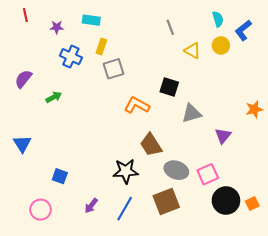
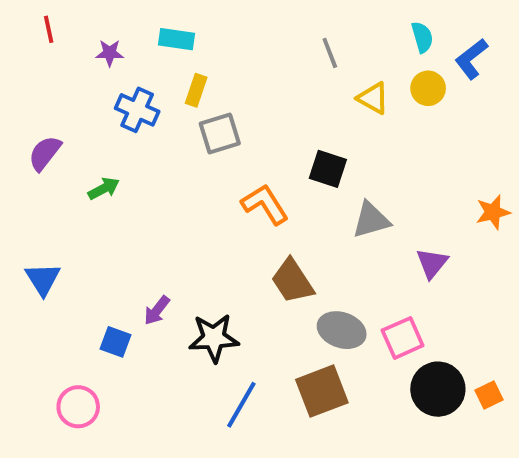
orange L-shape: (137, 105) -> (265, 204), turned 30
black star: (126, 171) -> (214, 338), moved
purple arrow: (91, 206) -> (157, 310), moved

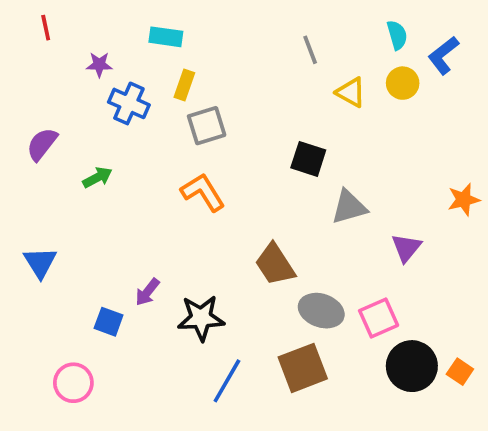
purple star: (110, 53) -> (99, 65), moved
orange L-shape: (265, 204) -> (203, 192), moved
orange square: (489, 395) -> (460, 372), turned -30

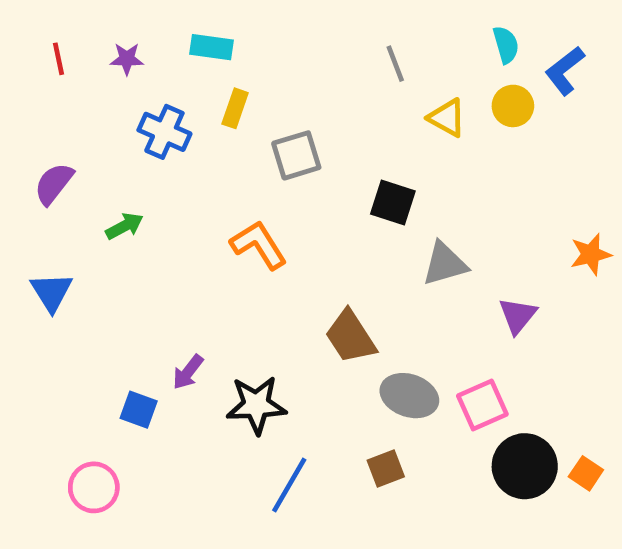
red line: (46, 28) -> (58, 59), moved
purple star: (99, 65) -> (127, 59), moved
gray square: (207, 126) -> (296, 155), moved
blue triangle: (40, 263) -> (51, 292), moved
brown square: (303, 368) -> (386, 469), size x0.6

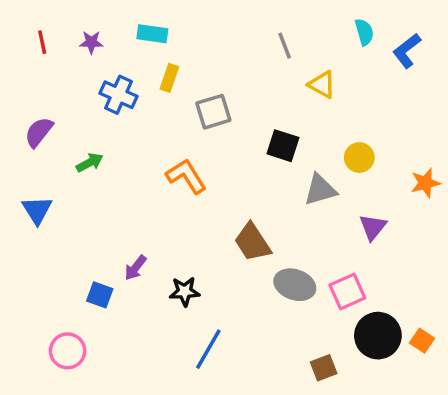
yellow circle: (513, 106) -> (359, 158), moved
black star: (256, 405) -> (185, 291), size x0.7
brown square: (386, 469) -> (324, 368), moved

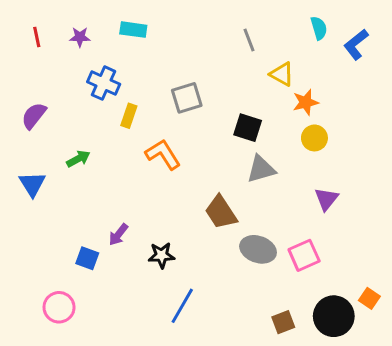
yellow rectangle: (169, 78) -> (129, 116), moved
green arrow: (90, 163) -> (78, 159), moved
orange star: (425, 183) -> (306, 102), moved
gray triangle: (320, 190) -> (261, 169), moved
black circle: (378, 336) -> (334, 316), moved

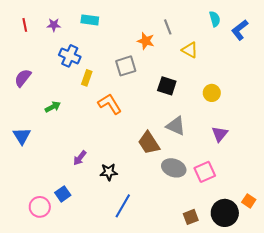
orange star: (306, 102) -> (146, 41), moved, turned 30
gray triangle: (261, 169) -> (176, 126), moved, turned 40
blue triangle: (32, 184) -> (22, 136), moved
blue square: (87, 258) -> (63, 194), moved, turned 35

